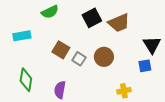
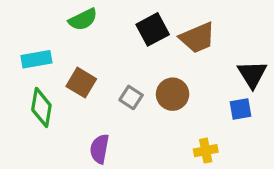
brown square: (61, 50) -> (81, 83), moved
green diamond: (26, 80) -> (41, 107), moved

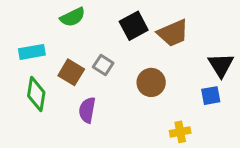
gray square: (131, 97) -> (103, 65), moved
purple semicircle: (100, 149) -> (87, 110), moved

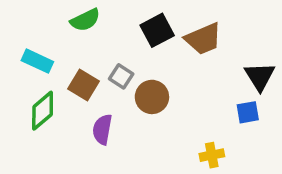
cyan rectangle: (32, 52) -> (37, 61), turned 35
brown circle: (151, 82) -> (152, 97), moved
green diamond: (36, 94) -> (43, 111), turned 40

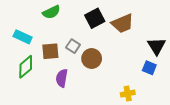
brown square: (84, 85) -> (50, 51), turned -36
blue square: (248, 112) -> (149, 68), turned 32

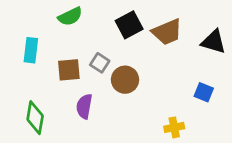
cyan rectangle: (23, 37) -> (31, 50), turned 72
black triangle: (157, 46) -> (213, 42), moved, turned -42
green diamond: (26, 67) -> (35, 118), moved, turned -40

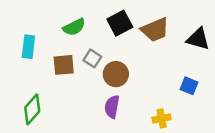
green semicircle: (70, 16) -> (74, 27), moved
purple semicircle: (84, 106) -> (112, 107), moved
green diamond: (35, 118) -> (32, 109), turned 32

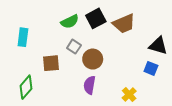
green semicircle: (74, 27) -> (70, 22), moved
black triangle: (198, 39) -> (158, 46), moved
brown square: (64, 65) -> (51, 63), moved
yellow cross: (162, 118) -> (129, 94), turned -32

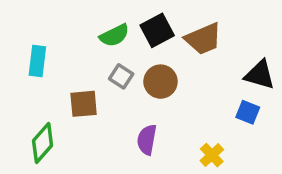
brown circle: (93, 59) -> (161, 82), moved

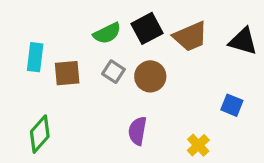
black triangle: (260, 75) -> (243, 41), moved
brown square: (84, 104) -> (67, 73), moved

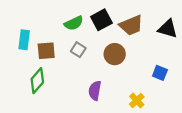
brown circle: (150, 76) -> (115, 54), moved
green diamond: (40, 134) -> (37, 81), moved

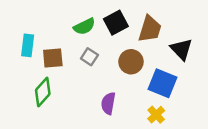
brown trapezoid: (131, 25) -> (150, 29), turned -50
black triangle: (168, 29) -> (181, 49), moved, turned 30
blue square: (160, 73) -> (162, 83), moved, size x1.6

